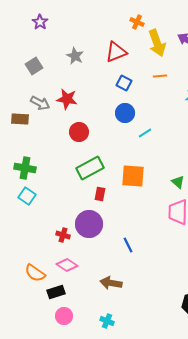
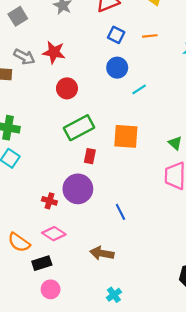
orange line: (160, 76) -> (150, 36), moved
cyan cross: (107, 321) -> (114, 295), moved, turned 32

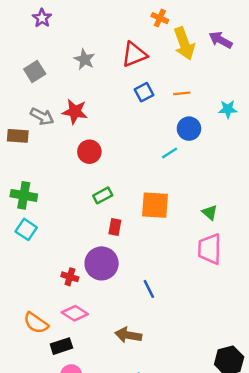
blue square: (116, 35) -> (144, 92), turned 35
blue circle: (117, 68) -> (189, 129), moved
green rectangle: (79, 128) -> (103, 195), size x0.6

